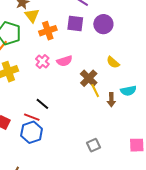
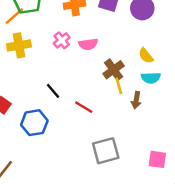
cyan semicircle: (128, 91) -> (151, 78), moved
red line: (32, 117) -> (84, 107), moved
gray square: (93, 145) -> (106, 151), size x1.6

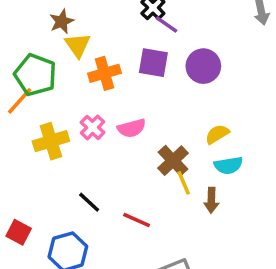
yellow cross: (19, 45) -> (51, 141), moved
yellow semicircle: (146, 56) -> (217, 134), turned 105

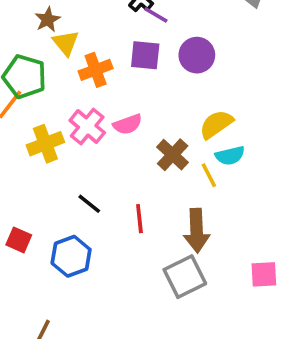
pink cross: (93, 127) -> (87, 126), size x1.4
yellow semicircle: (217, 134) -> (216, 124), size x1.4
yellow line: (184, 183) -> (209, 175), moved
brown arrow: (211, 200) -> (197, 231), moved, size x1.6
red line: (137, 220) -> (139, 219), turned 64

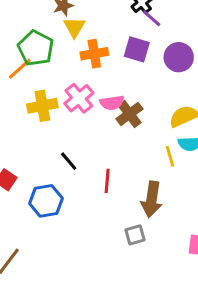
brown cross: (173, 155) -> (130, 114), moved
gray square: (185, 277) -> (135, 235), size x0.6

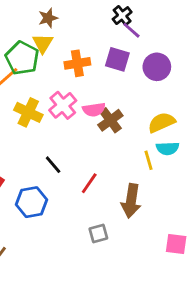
yellow triangle: (74, 27) -> (43, 43), moved
yellow cross: (42, 106) -> (28, 112), turned 36
red line: (107, 181) -> (89, 183), turned 30
gray square: (135, 235) -> (98, 233), moved

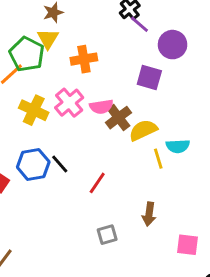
purple square: (117, 59) -> (149, 78), moved
purple circle: (157, 67) -> (173, 45), moved
yellow semicircle: (162, 122) -> (143, 130), moved
brown arrow: (131, 201) -> (149, 214), moved, size x0.7
blue hexagon: (32, 202) -> (33, 165), moved

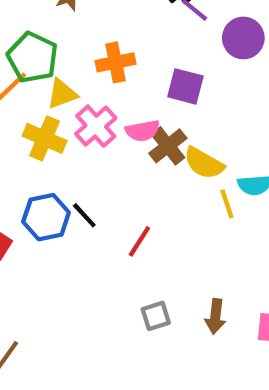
yellow triangle: (48, 39) -> (62, 94), moved, turned 40
purple square: (149, 78) -> (185, 86), moved
yellow semicircle: (143, 130) -> (204, 163), turned -124
brown arrow: (149, 214) -> (215, 316), moved

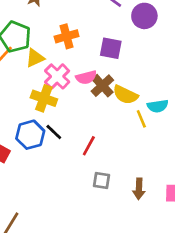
yellow cross: (45, 138) -> (44, 98), moved
gray square: (156, 316) -> (101, 181), moved, turned 30

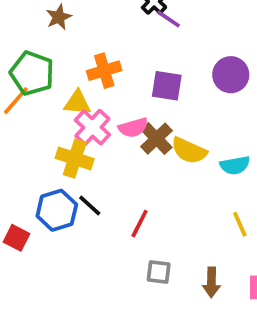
purple circle: (144, 16) -> (231, 75), moved
yellow triangle: (35, 58) -> (77, 103), moved, turned 30
yellow line: (141, 119) -> (240, 224), moved

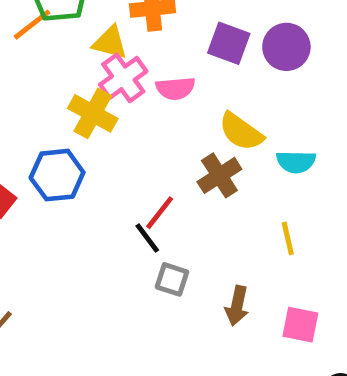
purple circle: (231, 75) -> (286, 47), moved
brown cross: (156, 139) -> (219, 175), moved
black line: (90, 206) -> (147, 238), moved

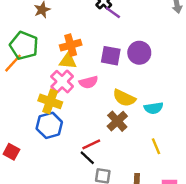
yellow triangle: (110, 43) -> (68, 61), moved
blue hexagon: (57, 175) -> (49, 125), moved
red line: (160, 213) -> (91, 144), turned 36

